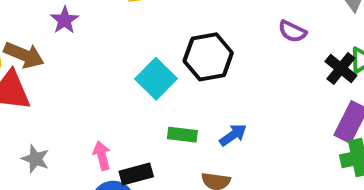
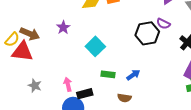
purple star: (65, 20) -> (63, 27), moved
black hexagon: (208, 57) -> (147, 33), moved

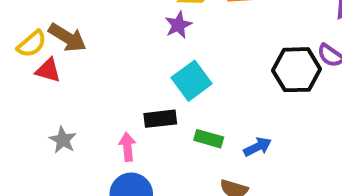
purple star: (63, 27) -> (178, 25), moved
red triangle: (22, 52) -> (48, 70), size x0.6
black rectangle: (85, 94) -> (160, 119), moved

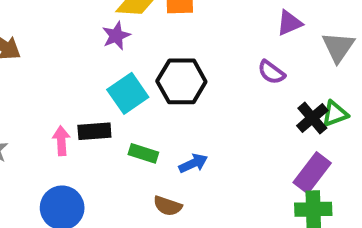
black hexagon: (297, 70) -> (181, 81), moved
pink arrow: (127, 147) -> (61, 141), moved

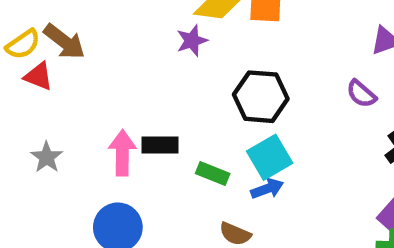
cyan square: (128, 93) -> (270, 157), moved
pink arrow: (61, 141) -> (122, 153), size x1.4

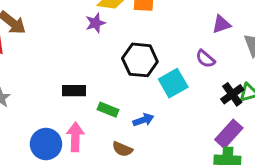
pink arrow: (122, 153) -> (75, 137), moved
cyan square: (270, 157) -> (173, 83), moved

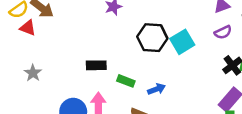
purple semicircle: (205, 59) -> (223, 32), moved, turned -66
cyan square: (173, 83) -> (182, 42), moved

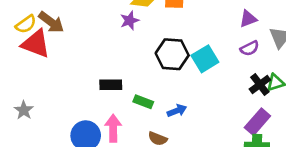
red triangle: (28, 28) -> (36, 44), size x1.6
gray star: (33, 73) -> (24, 110), moved

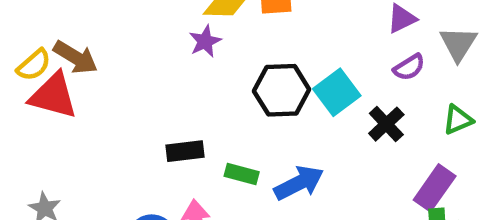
black cross: (260, 85) -> (386, 124), moved
blue arrow: (177, 111) -> (299, 183), size x1.5

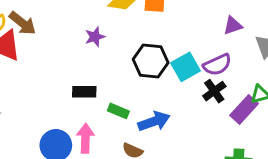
purple star: (205, 41) -> (95, 37), moved
purple semicircle: (409, 67) -> (217, 65), moved, size x1.4
purple rectangle: (435, 188) -> (244, 110), moved

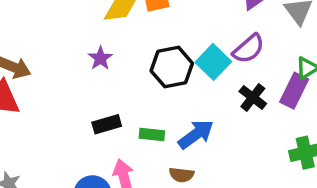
black cross: (214, 91) -> (253, 97), moved

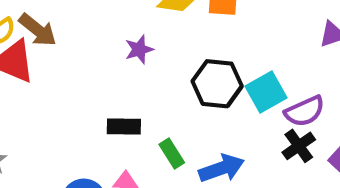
purple semicircle: (249, 49) -> (305, 111), moved
green rectangle: (152, 134) -> (172, 154), turned 35

